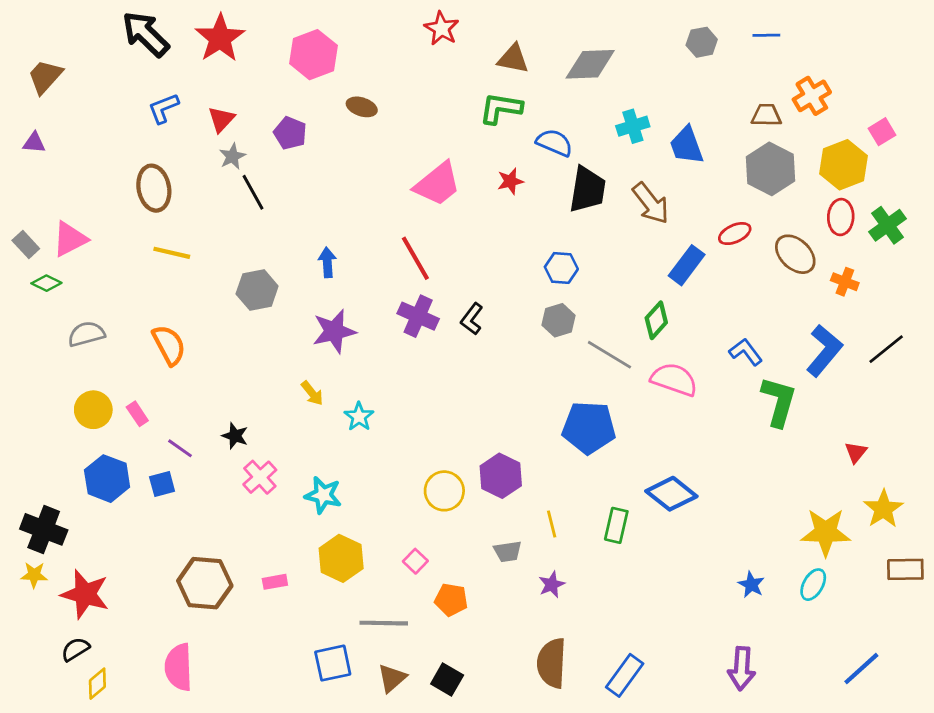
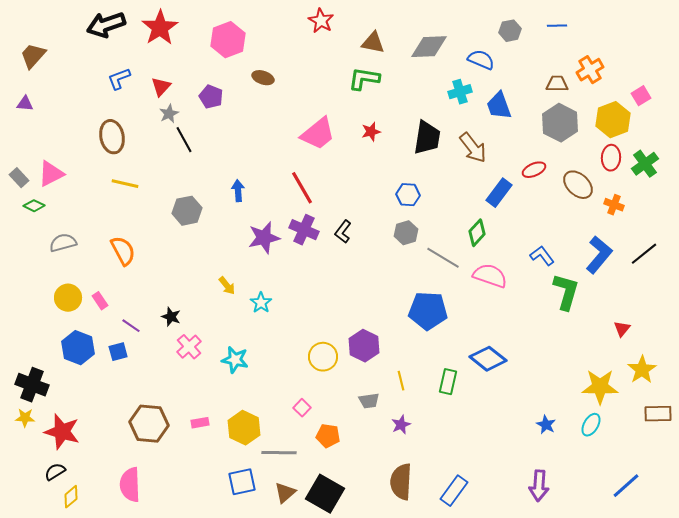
black arrow: (146, 34) -> (106, 25), turned -63
blue semicircle: (554, 143) -> (481, 60), moved
purple star: (334, 331) -> (264, 238), moved
yellow hexagon: (341, 558) -> (244, 428), moved
black square: (447, 680) -> (325, 494), size x1.6

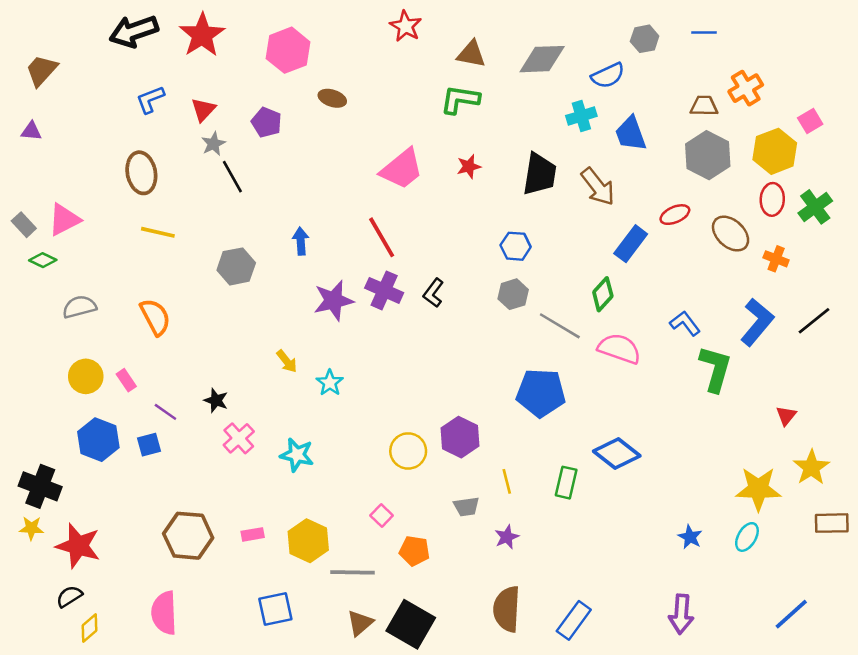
blue semicircle: (481, 60) -> (608, 75), turned 132
blue square: (242, 482) -> (275, 609), moved

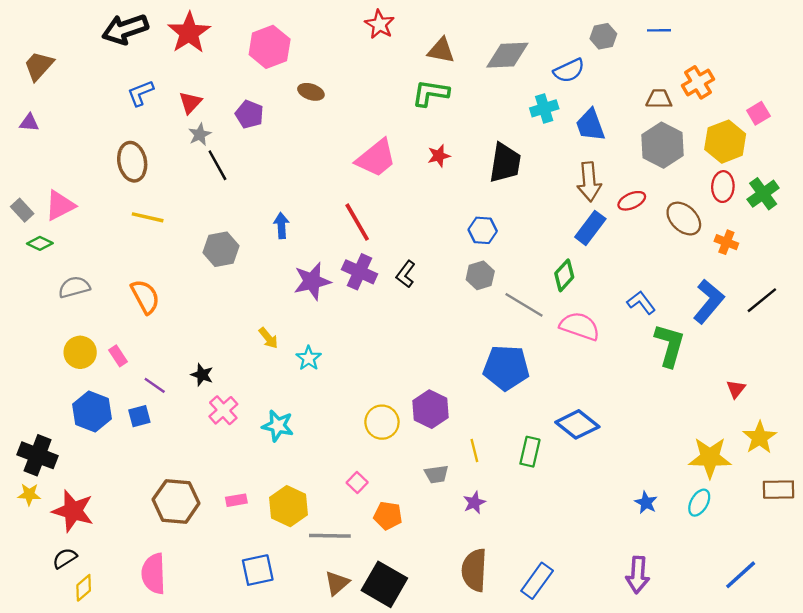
brown arrow: (598, 187) -> (589, 182), moved, turned 33

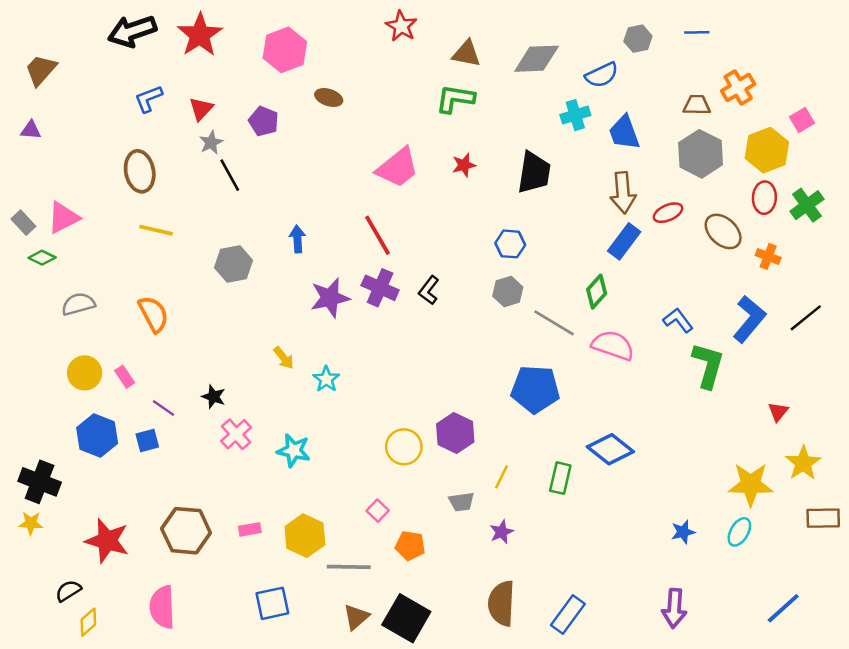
yellow line: (474, 451) -> (501, 477), turned 40
blue star: (646, 503) -> (683, 532), turned 30
red star: (73, 511) -> (107, 541), moved

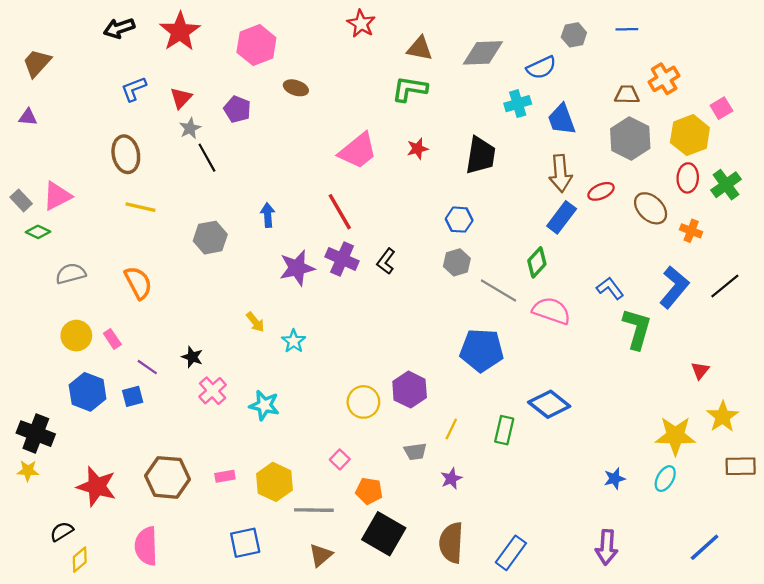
black arrow: (132, 31) -> (119, 28), size x0.7
black square: (406, 618) -> (384, 534), moved

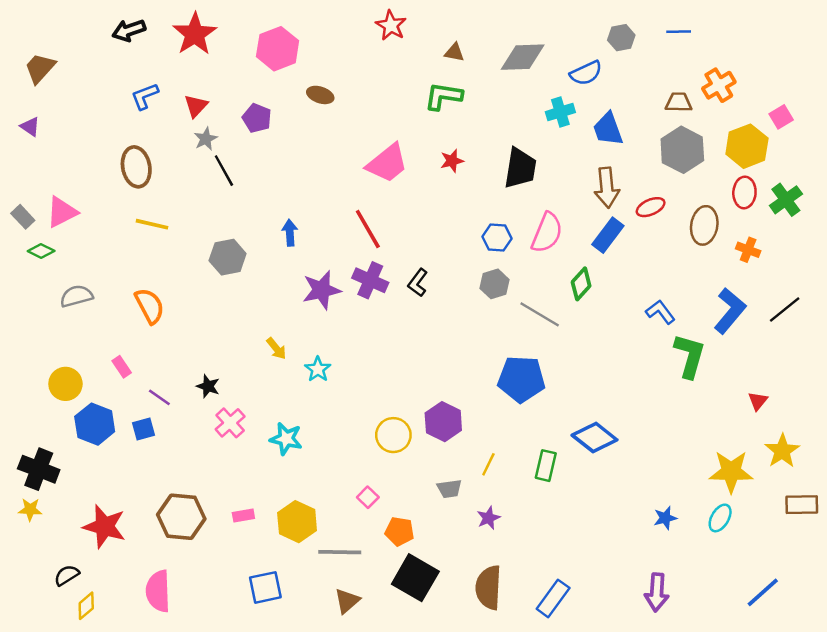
brown triangle: (420, 48) -> (454, 52), size x0.7
purple triangle: (28, 117) -> (30, 127), turned 30
brown ellipse: (651, 208) -> (704, 225), turned 56
pink semicircle: (551, 311) -> (547, 233), moved, turned 93
yellow circle: (76, 336) -> (65, 384), moved

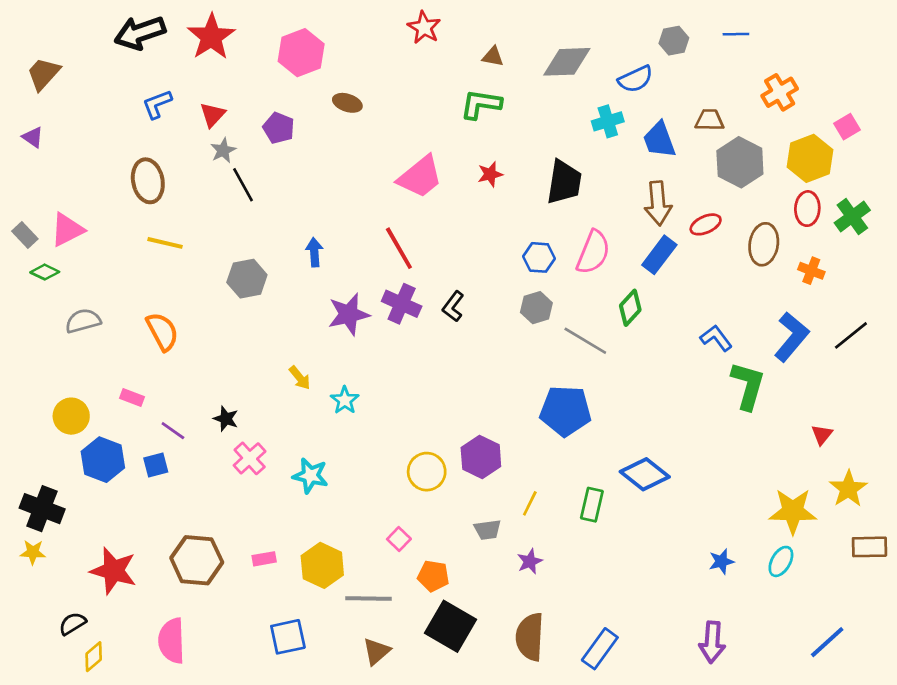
black arrow: (129, 30) -> (140, 33), size x1.4
brown trapezoid: (679, 102) -> (710, 120), moved
pink rectangle: (122, 367) -> (132, 398), turned -35

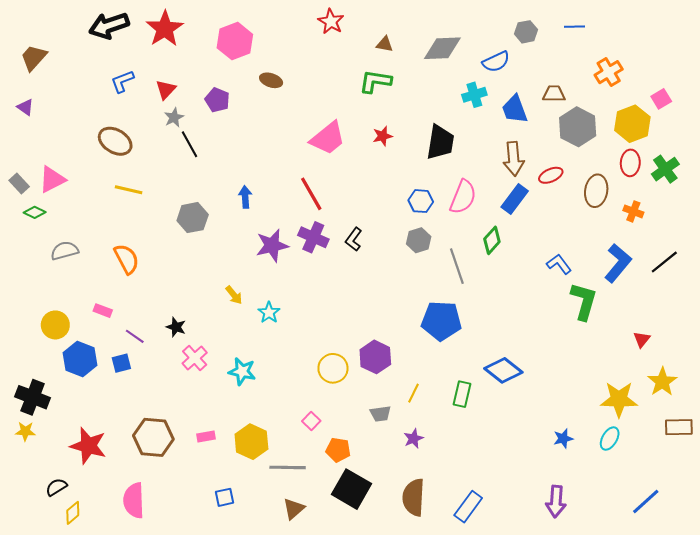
brown ellipse: (148, 181) -> (115, 141), turned -48
gray line: (585, 341) -> (457, 266), turned 40
blue square: (288, 637) -> (225, 497), size x0.7

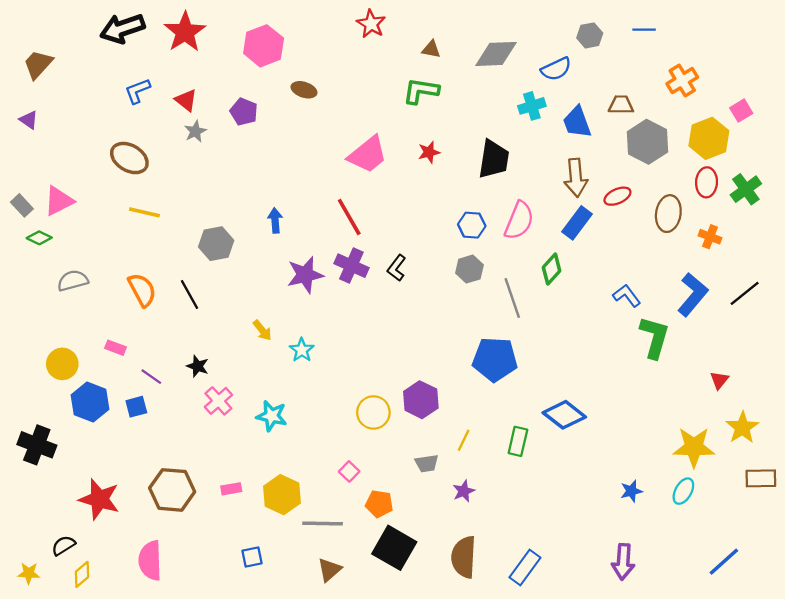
red triangle: (166, 90) -> (186, 100), turned -35
black line: (189, 144) -> (190, 294), moved
yellow star: (25, 431) -> (29, 573), moved

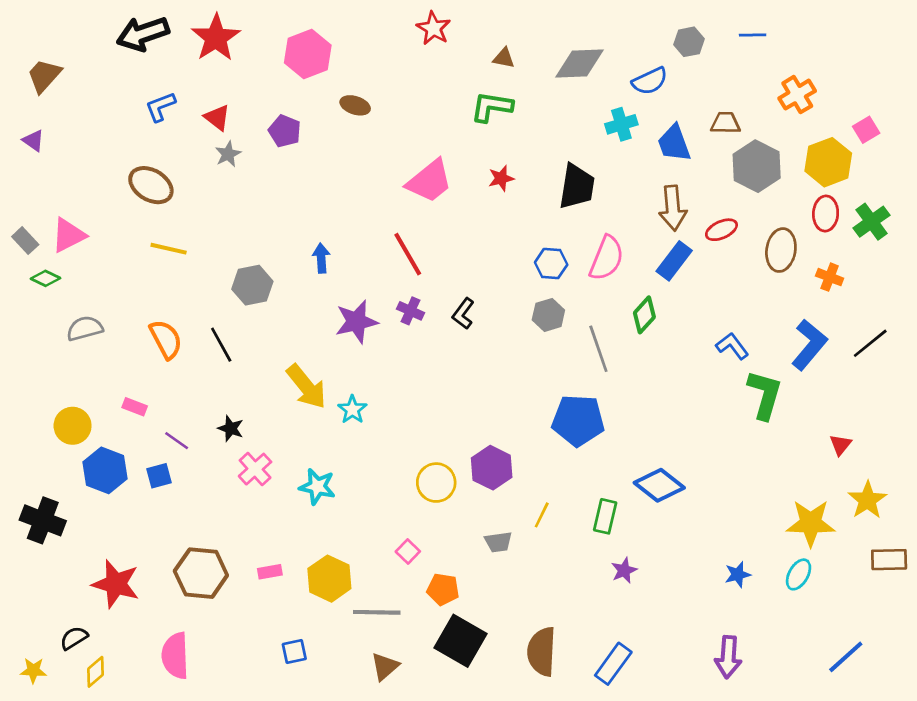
purple cross: (351, 266) -> (411, 311), size x0.7
yellow arrow: (262, 330) -> (306, 387), size x1.8
purple star: (464, 491) -> (624, 570), moved

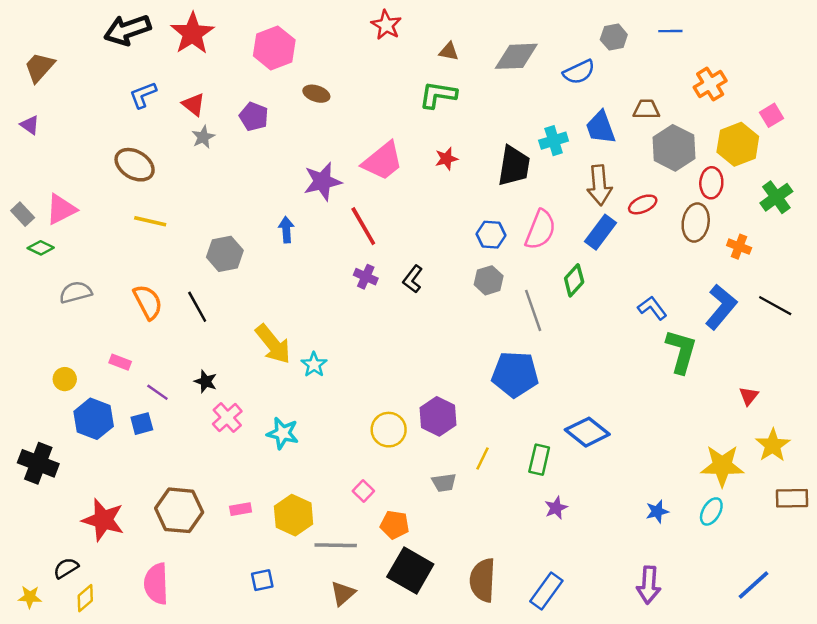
cyan cross: (621, 124) -> (554, 141), moved
red ellipse: (826, 214) -> (711, 183), moved
purple star: (356, 322) -> (322, 182), moved
black line: (870, 343) -> (775, 306), turned 68
yellow circle: (73, 426) -> (65, 379), size x0.7

